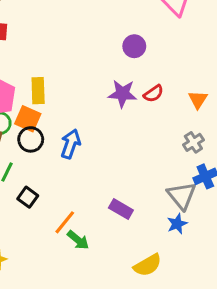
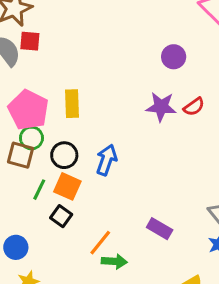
orange square: (28, 119) -> (67, 186), moved
green arrow: (78, 240) -> (114, 261), turned -35

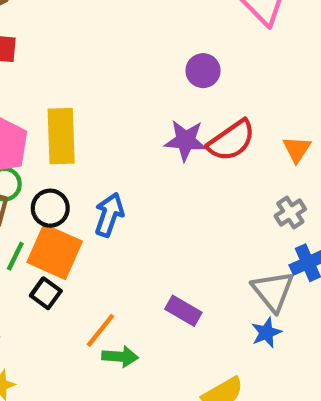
yellow rectangle: (72, 104) -> (61, 136), size x1.4
red semicircle: (194, 107) -> (231, 140), size x1.6
orange square: (67, 186) -> (55, 252), size x1.4

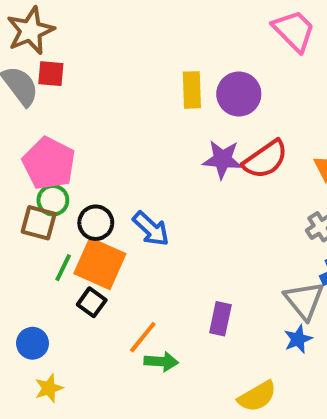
purple circle: (203, 71) -> (239, 94), size x1.4
yellow rectangle: (61, 136) -> (192, 90), moved, size x0.7
blue arrow: (109, 215) -> (151, 229), turned 114
purple rectangle: (183, 311) -> (220, 319), turned 72

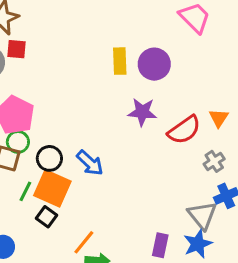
red semicircle: (265, 159) -> (184, 130), moved
purple rectangle: (220, 319) -> (160, 245), moved
blue star: (298, 339) -> (198, 244), size x1.4

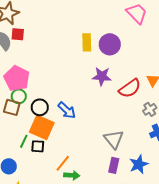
green line: (25, 191) -> (24, 141), moved
gray triangle: (202, 215) -> (114, 139), moved
black square: (46, 217) -> (38, 146), turned -32

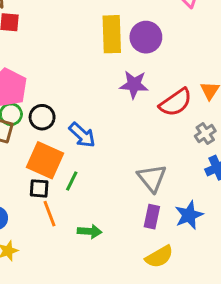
yellow rectangle: (87, 42) -> (112, 34), size x1.4
black circle: (40, 107) -> (42, 117), moved
green line: (24, 141) -> (72, 181), moved
orange line: (63, 163) -> (49, 214), moved, turned -60

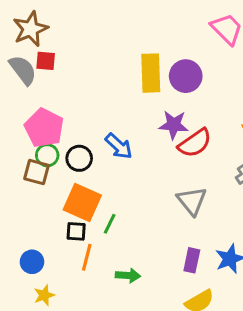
red semicircle: (176, 102) -> (195, 143), moved
blue arrow: (82, 135) -> (119, 146), moved
gray triangle: (152, 178) -> (192, 201), moved
orange line: (49, 214) -> (87, 257), turned 35

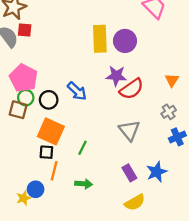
green line: (110, 224) -> (82, 148), moved
purple rectangle: (192, 260) -> (129, 173), turned -42
blue circle: (32, 262) -> (36, 189), moved

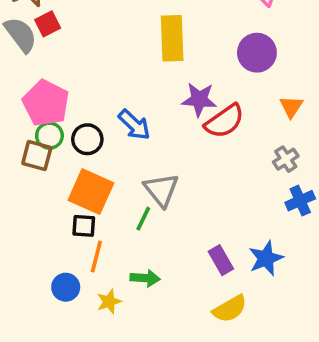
red square: (25, 30) -> (48, 24), turned -32
purple circle: (125, 41) -> (257, 53), moved
gray triangle: (129, 130) -> (161, 190), moved
yellow star: (24, 198) -> (109, 302), moved

